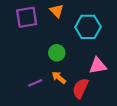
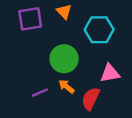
green circle: (57, 53) -> (64, 59), size x1.5

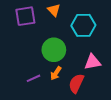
orange arrow: (66, 87) -> (56, 73), turned -96

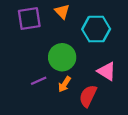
pink triangle: (93, 62) -> (107, 71), turned 42
purple line: (33, 78) -> (39, 81), moved

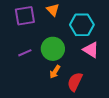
pink triangle: (107, 71) -> (91, 50), moved
purple line: (39, 81) -> (25, 53), moved

